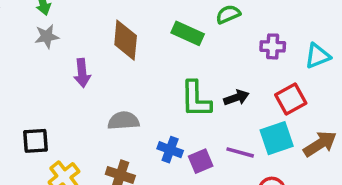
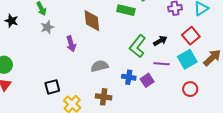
green L-shape: (196, 99) -> (138, 46), turned 50
purple line: (240, 152) -> (162, 64), moved

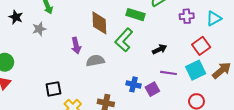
gray star: (47, 27) -> (39, 29), moved
black arrow: (160, 41) -> (160, 49), moved
green L-shape: (138, 46) -> (124, 40), moved
gray semicircle: (99, 66) -> (95, 61), moved

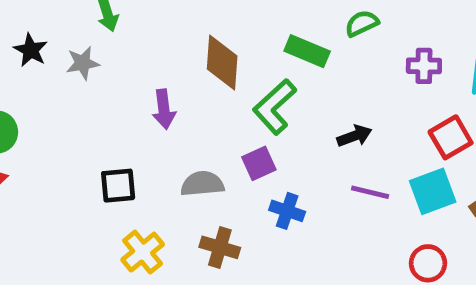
black star: (16, 17) -> (31, 50), moved
gray semicircle: (95, 61) -> (202, 184), moved
black square: (53, 89) -> (118, 186), moved
purple square: (152, 89) -> (259, 163), moved

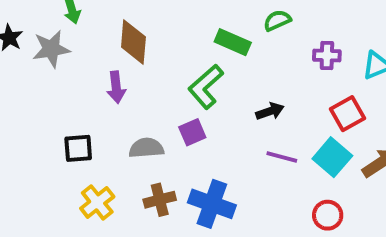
brown diamond: (222, 62) -> (133, 42), moved
gray star: (83, 63) -> (51, 49), size x1.4
cyan square: (433, 191) -> (332, 157), turned -30
blue cross: (287, 211) -> (212, 204), moved, size x1.6
brown cross: (220, 247) -> (160, 200), turned -32

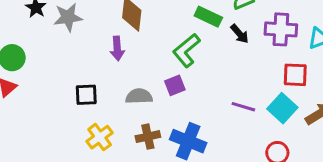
purple cross: (327, 56) -> (281, 29), size x1.5
black arrow: (270, 111) -> (240, 34), moved, turned 66
red square: (348, 114) -> (295, 75), turned 30

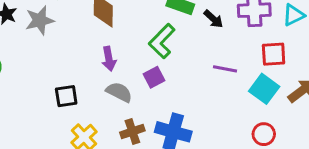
purple arrow: (117, 49) -> (109, 59), moved
gray semicircle: (139, 96) -> (119, 92), turned 35
purple line: (243, 107) -> (225, 69), moved

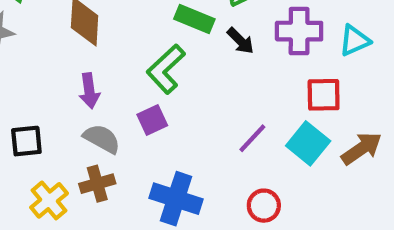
purple line: (225, 69) -> (252, 138), moved, turned -60
brown cross: (132, 131) -> (97, 184), moved
red circle: (264, 134) -> (264, 206), moved

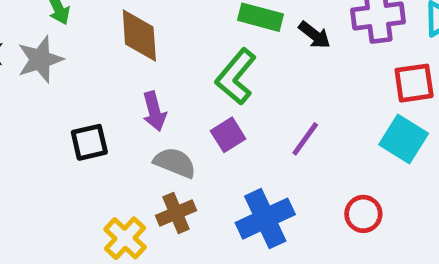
purple line: (252, 138) -> (305, 139), moved
black square: (26, 141) -> (89, 142), moved
blue cross: (176, 199) -> (265, 219), turned -36

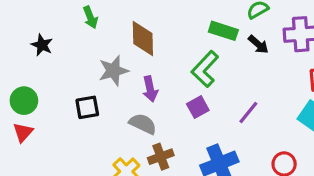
gray star: (40, 59) -> (113, 71), moved
black square: (89, 142) -> (87, 107), moved
gray semicircle: (175, 163) -> (143, 124), moved

